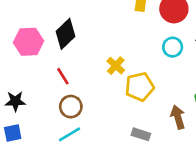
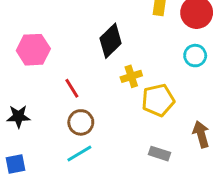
black diamond: (66, 34) -> (111, 41), moved
yellow cross: (116, 66) -> (131, 76), turned 30
blue square: (13, 133) -> (15, 164), moved

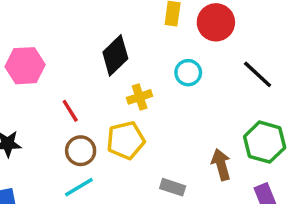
cyan circle: (195, 56) -> (188, 73), moved
yellow pentagon: (158, 100) -> (126, 140), moved

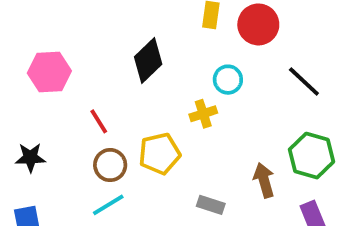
yellow cross: (140, 97) -> (203, 114), moved

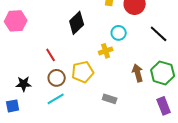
pink hexagon: (49, 72) -> (16, 21), moved
black star: (30, 157) -> (24, 84), moved
brown arrow: (264, 180) -> (138, 73), moved

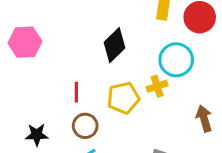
cyan circle: (119, 33) -> (176, 60), size x1.5
red line: (51, 55) -> (76, 92), turned 32
yellow pentagon: (83, 72) -> (123, 98), moved

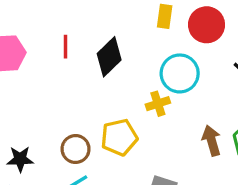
red line: (76, 92) -> (65, 47), moved
yellow pentagon: (123, 98) -> (119, 137), moved

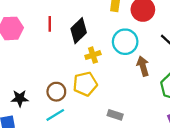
yellow cross: (158, 104) -> (93, 55), moved
brown arrow: (212, 141) -> (143, 66), moved

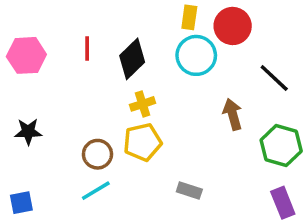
cyan circle: (125, 42) -> (196, 55), moved
yellow cross: (93, 55) -> (143, 104), moved
black star: (20, 98) -> (28, 132), moved

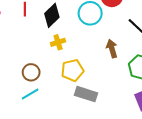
yellow pentagon: (143, 142) -> (73, 70), moved
gray rectangle: (189, 191) -> (86, 94), size x1.5

